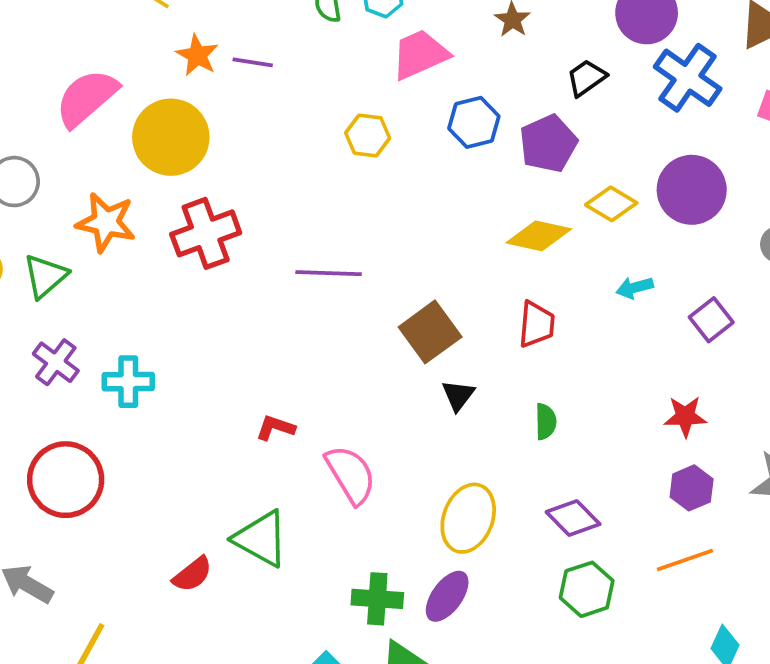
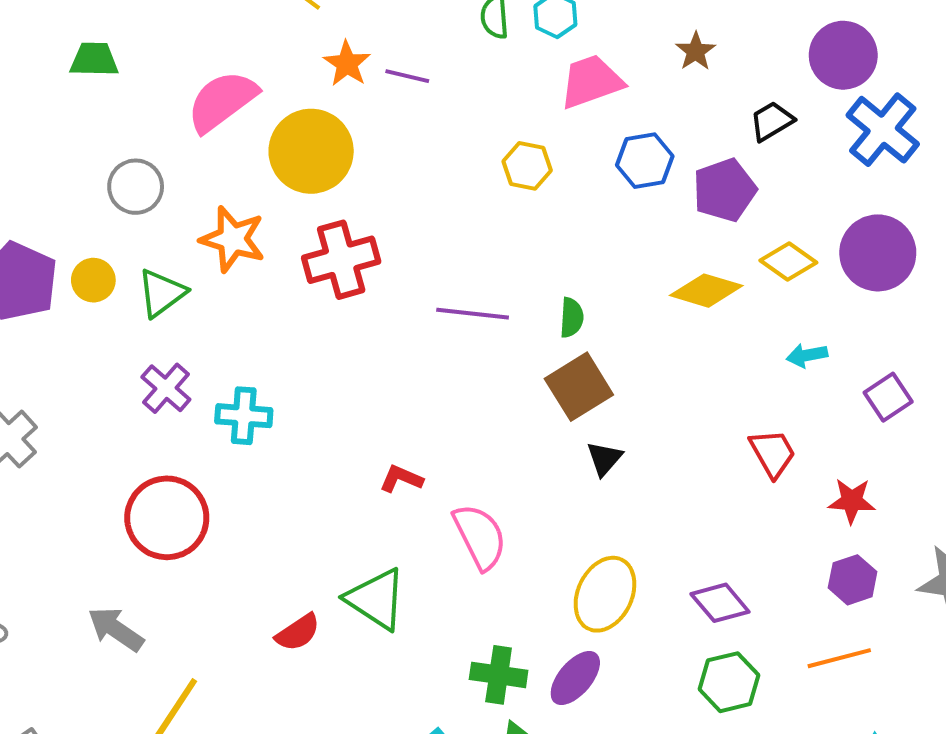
red trapezoid: (537, 324) -> (773, 453), moved, turned -39
green semicircle: (546, 422) -> (572, 318), moved

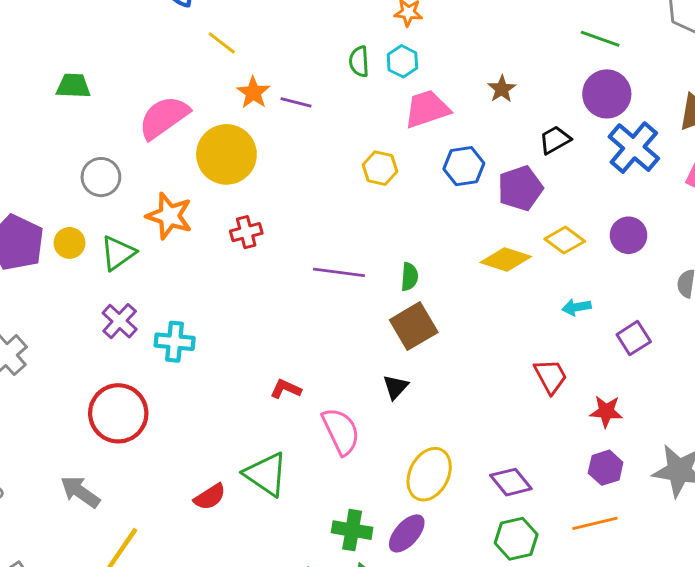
purple circle: (878, 253) -> (628, 235), size x0.7
red cross: (341, 260) -> (246, 232), size x0.6
black triangle: (604, 459) -> (396, 387), moved

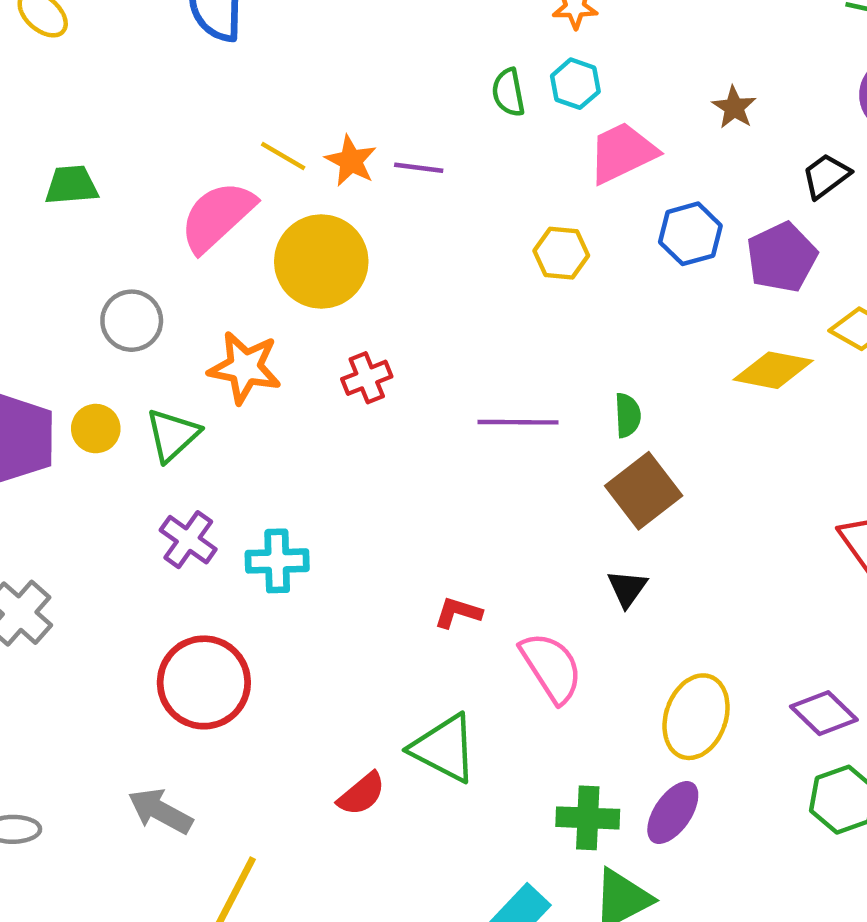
yellow line: (222, 43) -> (283, 156), moved

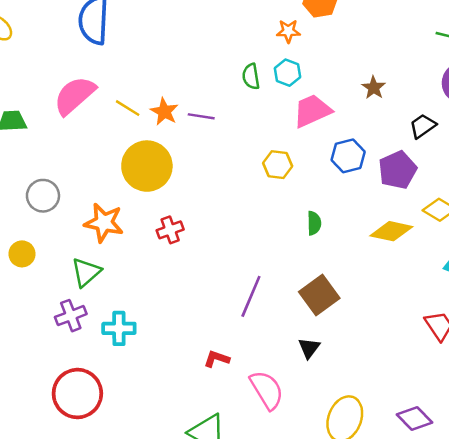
pink semicircle: (217, 216) -> (75, 95), moved
green semicircle: (628, 415) -> (314, 223), moved
purple line: (518, 422) -> (251, 296), moved, turned -69
green triangle: (173, 435) -> (86, 272), moved
purple cross: (188, 540) -> (71, 316), turned 32

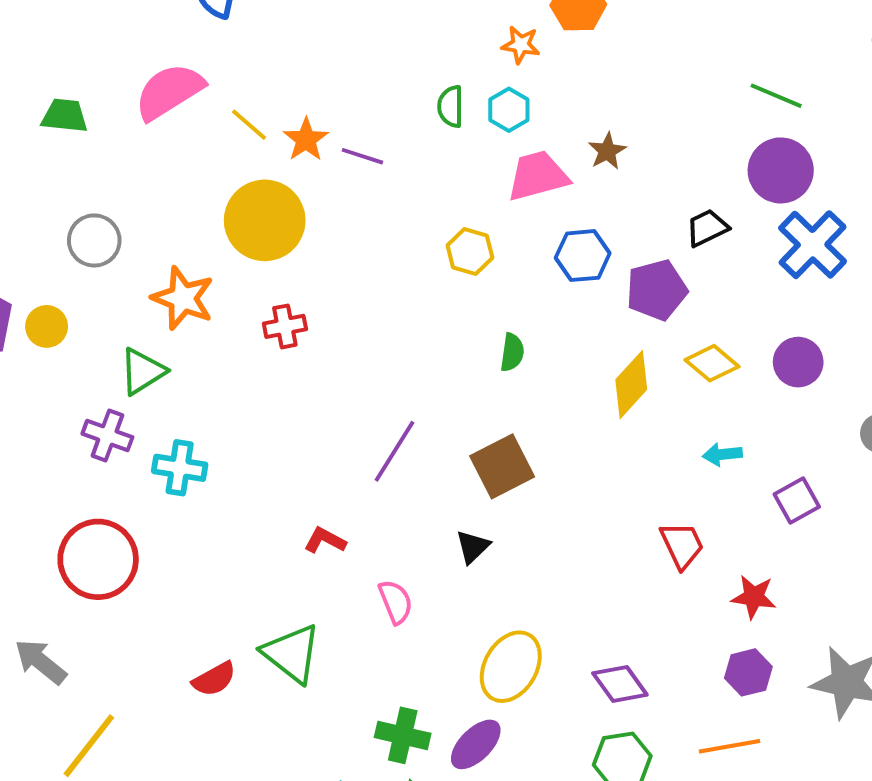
brown star: (374, 88) -> (607, 151), moved
yellow diamond: (391, 231) -> (631, 385), turned -69
purple cross: (71, 316) -> (107, 435), turned 32
pink semicircle: (267, 390) -> (396, 602), size x0.7

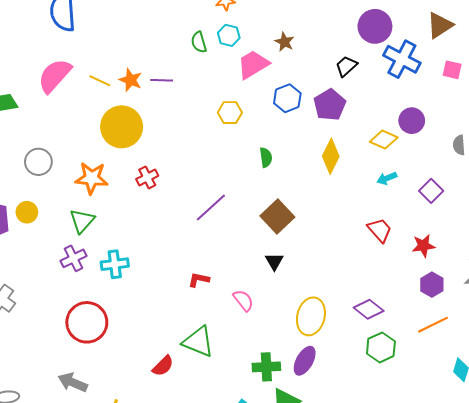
yellow diamond: (712, 363) -> (384, 140), moved
purple cross: (107, 435) -> (74, 258), turned -30
purple line: (395, 451) -> (211, 207), moved, turned 32

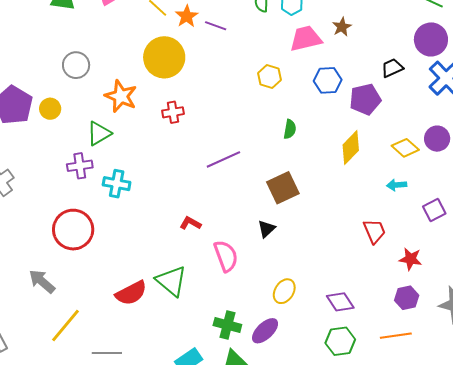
pink semicircle: (243, 300) -> (226, 256), size x1.4
yellow ellipse: (311, 316) -> (284, 291), size x0.7
red semicircle: (163, 366) -> (131, 293), size x1.4

